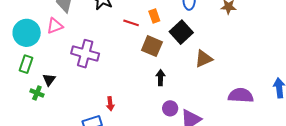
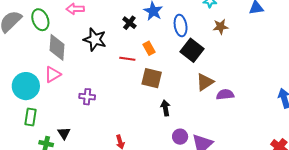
black square: (181, 32) -> (192, 50), moved
purple cross: (85, 54) -> (87, 97), size x0.6
black triangle: (49, 80) -> (64, 133), moved
purple semicircle: (241, 95) -> (225, 95), moved, size x0.7

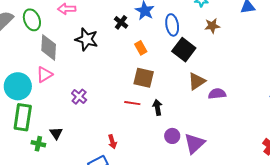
red line: (127, 59) -> (132, 103), moved
purple cross: (87, 97) -> (79, 97), turned 35
green rectangle: (31, 117) -> (23, 117), size x1.5

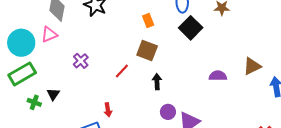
brown triangle: (197, 81) -> (252, 66), moved
red line: (132, 103) -> (122, 71), moved, turned -63
green rectangle: (23, 117) -> (22, 74), turned 44

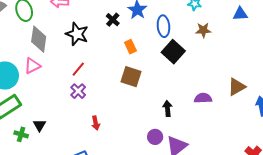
purple cross: (81, 61) -> (78, 91), moved
red line: (122, 71) -> (78, 69), moved
black arrow: (157, 82) -> (167, 108), moved
red arrow: (108, 110) -> (96, 123), moved

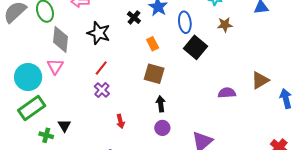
pink triangle: (32, 66) -> (55, 66), turned -30
black arrow: (167, 108) -> (161, 104), moved
purple circle: (155, 137) -> (162, 128), moved

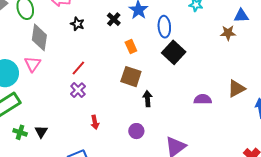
brown star: (225, 25) -> (228, 33), moved
black star: (99, 33) -> (77, 24), moved, size x0.6
black arrow: (161, 104) -> (148, 99), moved
black triangle: (64, 126) -> (41, 132), moved

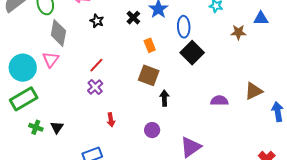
brown star: (228, 33) -> (238, 32), moved

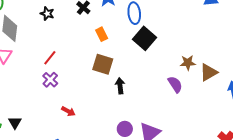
brown star: (238, 32) -> (188, 63), moved
purple semicircle: (219, 101) -> (175, 84), turned 60
red arrow: (111, 120) -> (68, 111), turned -48
purple circle: (152, 130) -> (125, 129), moved

